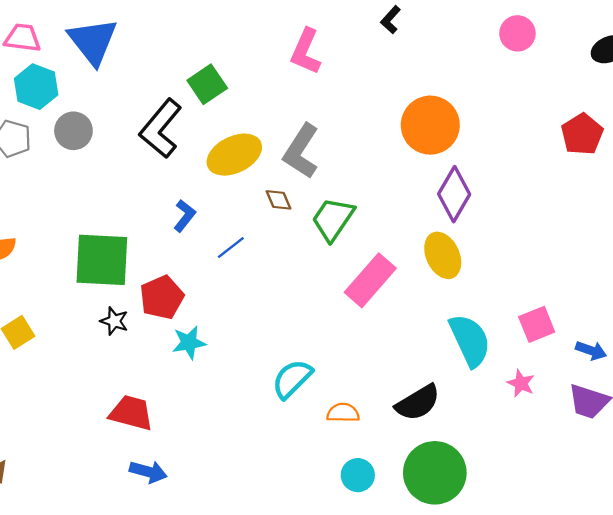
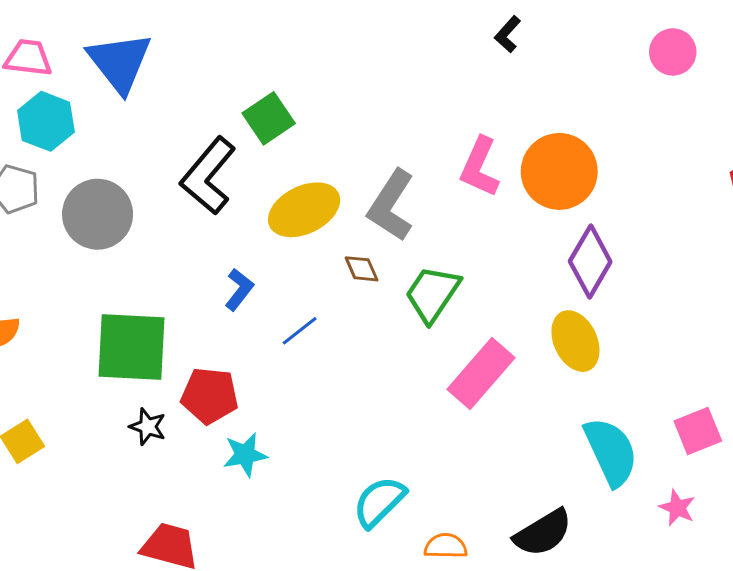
pink L-shape: (306, 52) -> (480, 167), moved
gray circle: (73, 131) -> (98, 214), moved, size x1.4
red pentagon: (162, 297) -> (210, 396), turned 30

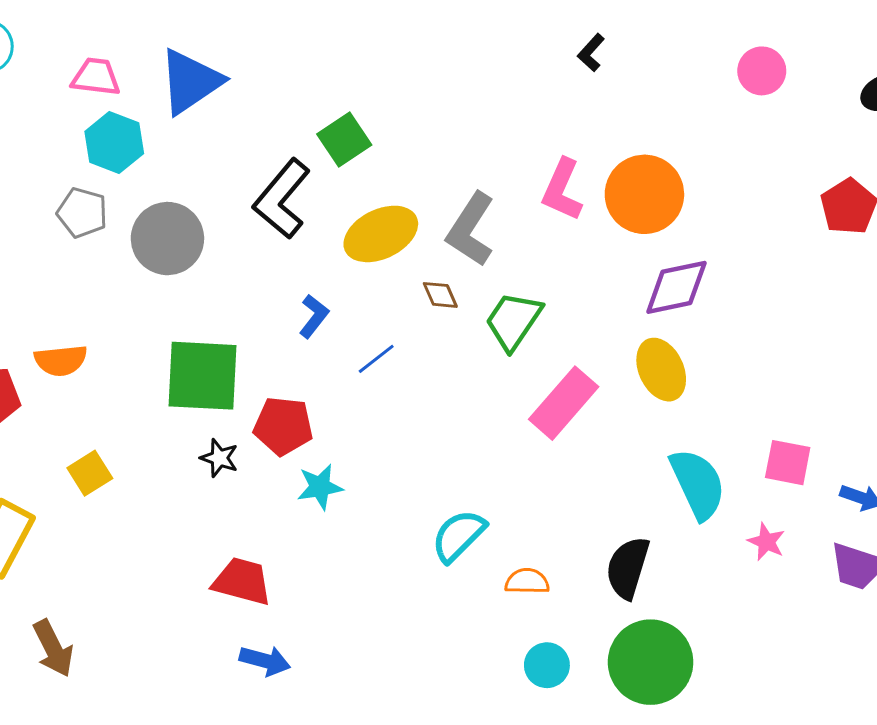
blue triangle: (120, 62) -> (190, 82), turned 34
purple diamond: (590, 261) -> (676, 287), turned 48
pink square: (698, 431) -> (788, 463), turned 33
black semicircle: (543, 533) -> (628, 568), turned 138

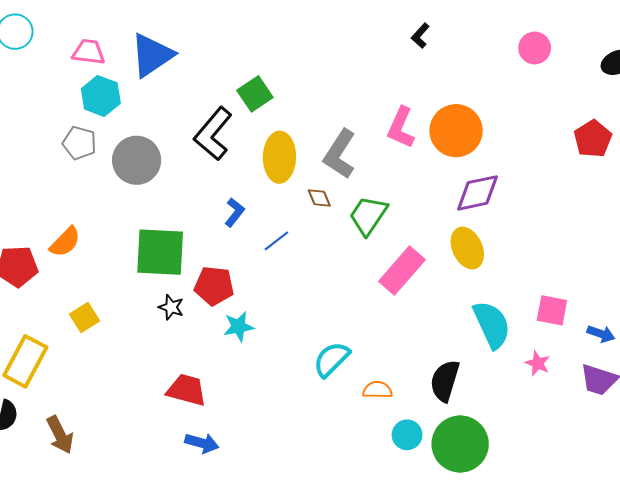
yellow ellipse: (381, 234) -> (279, 157), turned -63
orange semicircle: (61, 360) -> (65, 242), turned -40
cyan circle: (547, 665) -> (407, 435), moved

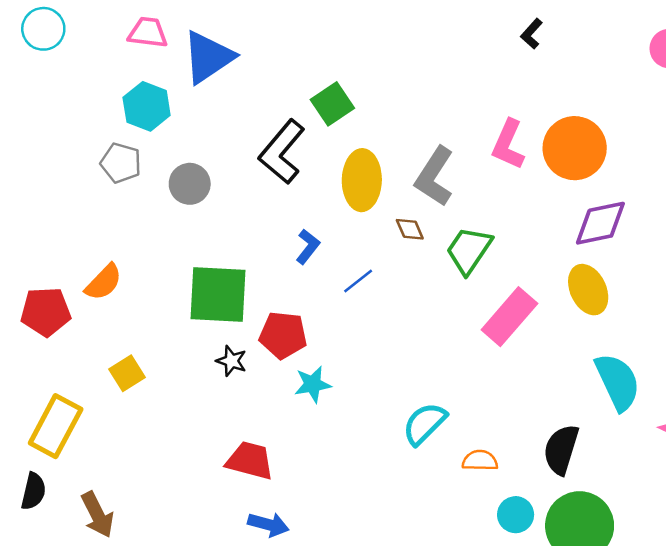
pink trapezoid: (89, 52) -> (148, 33), moved
gray circle: (137, 160) -> (190, 184), size x0.7

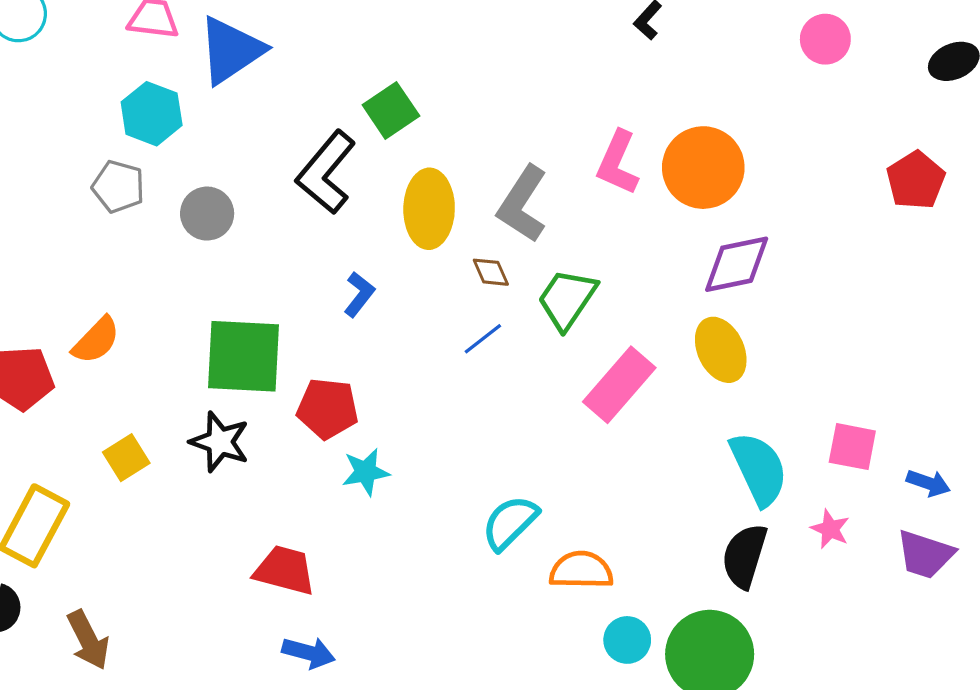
blue line: (358, 281) -> (483, 339), moved
black star: (231, 361) -> (220, 442), moved, size x1.5
black semicircle: (561, 449) -> (745, 556), moved
orange semicircle: (480, 461) -> (581, 570), size x1.4

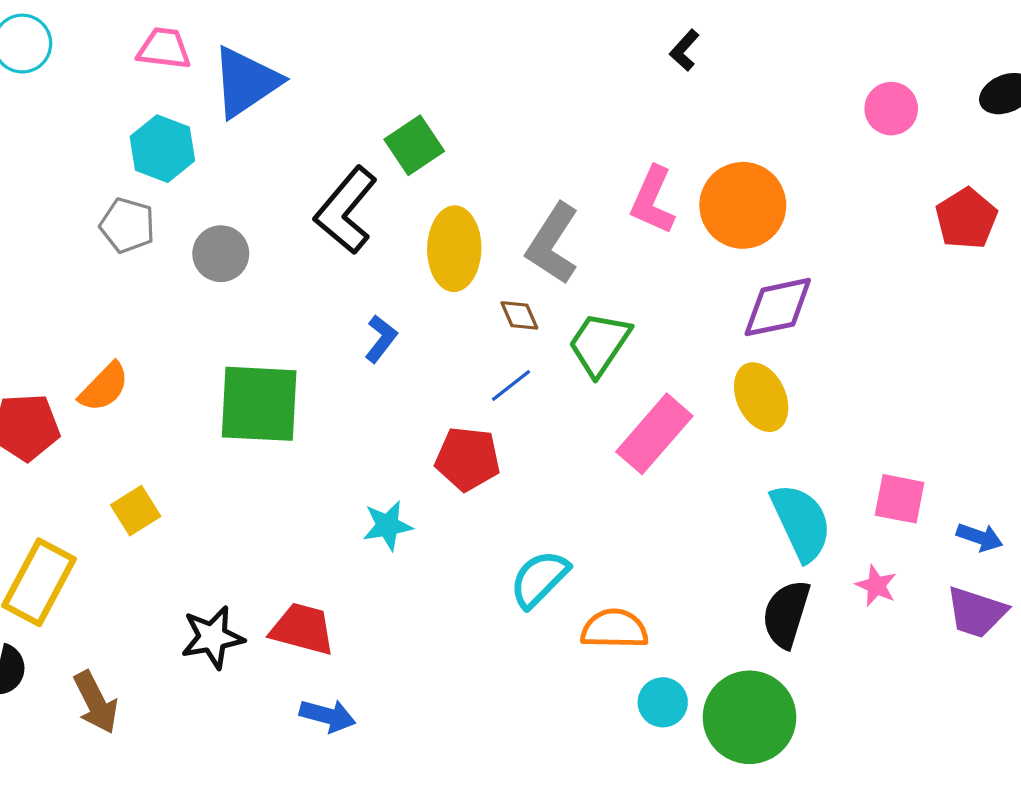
pink circle: (825, 39) -> (891, 109), moved
red pentagon: (328, 409) -> (468, 459), moved
black star: (220, 442) -> (212, 637), moved, turned -30

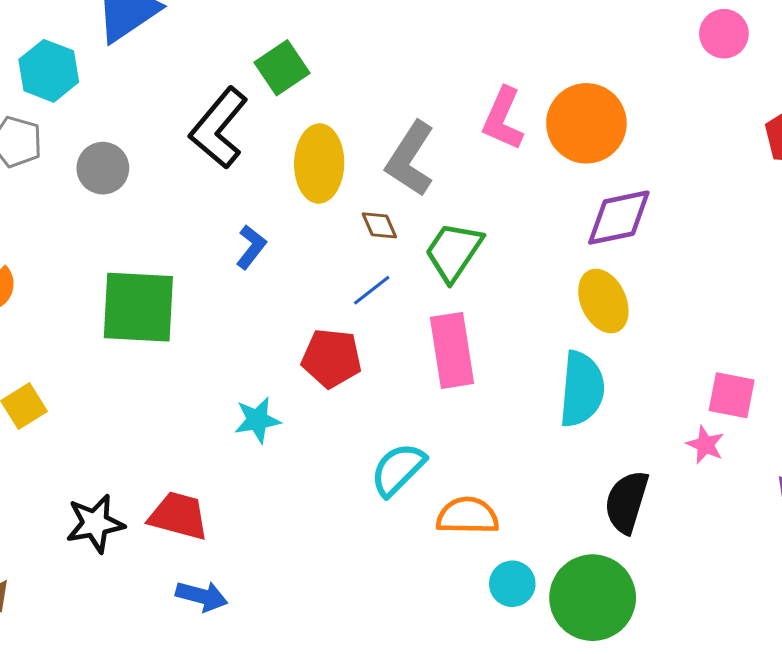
pink rectangle: (654, 434) -> (452, 350), moved, turned -50
cyan semicircle: (801, 522) -> (582, 389), moved, turned 30
pink star: (876, 586) -> (705, 445), moved

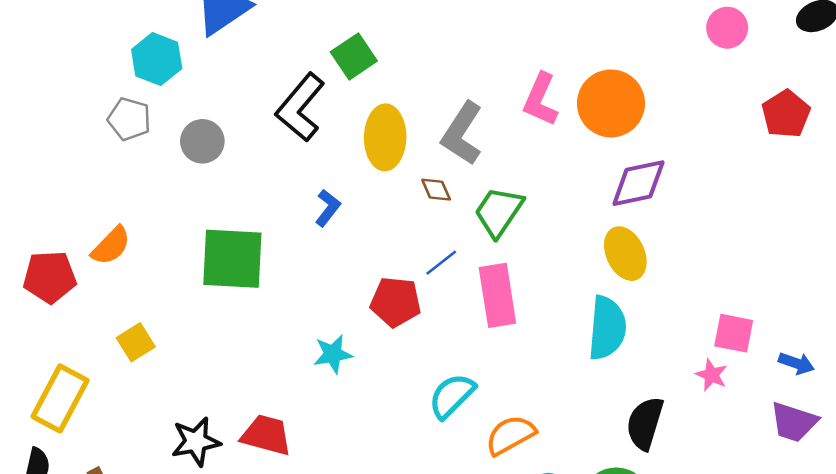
blue line: (372, 290) -> (441, 263), moved
orange semicircle: (467, 516) -> (510, 435), turned -30

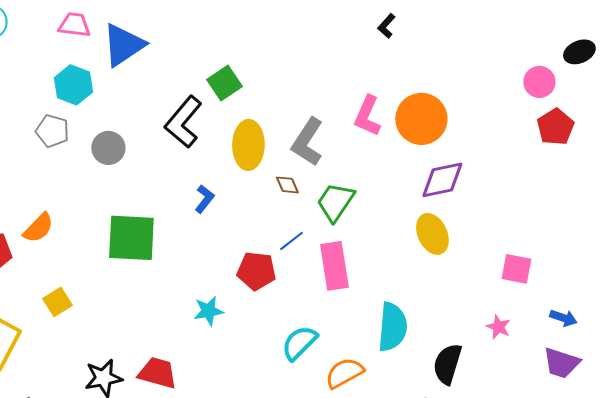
pink circle: (727, 28) -> (539, 82), moved
cyan semicircle: (607, 328) -> (392, 327), moved
pink square: (734, 333) -> (516, 269), moved

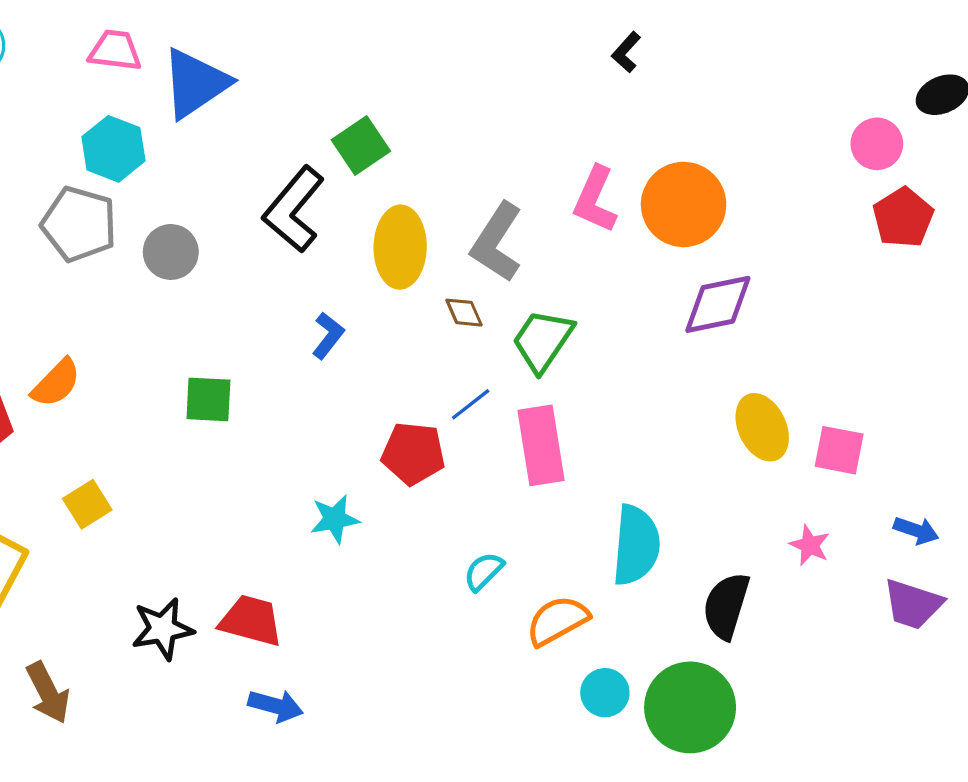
gray pentagon: (52, 131) -> (79, 224), size x1.4
yellow ellipse: (432, 234) -> (762, 427), moved
green square: (131, 238) -> (208, 399), size x0.6
cyan semicircle: (299, 343) -> (484, 571), size x0.7

